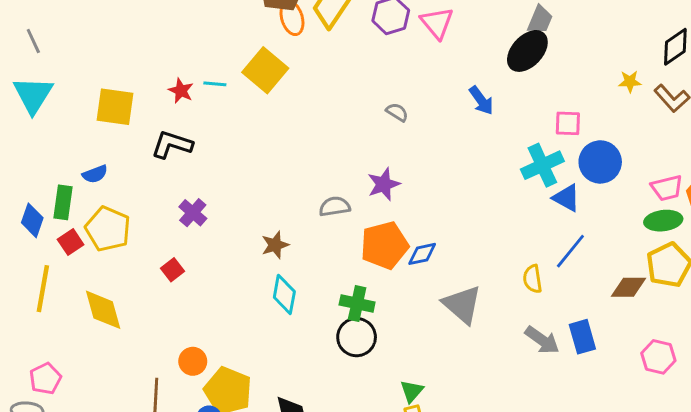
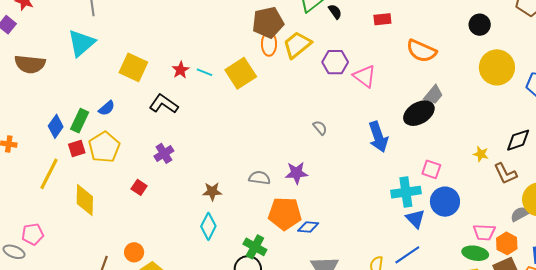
pink triangle: (437, 23) -> (364, 76), turned -30
blue arrow: (481, 100) -> (378, 137), size x1.4
blue semicircle: (95, 174) -> (107, 108), turned -36
red square: (173, 270) -> (139, 187), turned -35

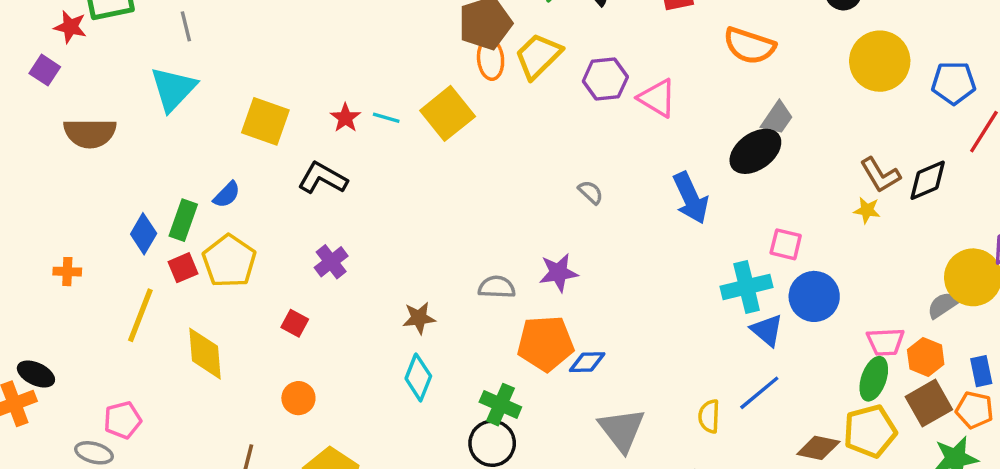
brown L-shape: (505, 174) -> (880, 175), moved
orange circle: (134, 252) -> (298, 398), moved
green ellipse: (475, 253) -> (874, 379), turned -75

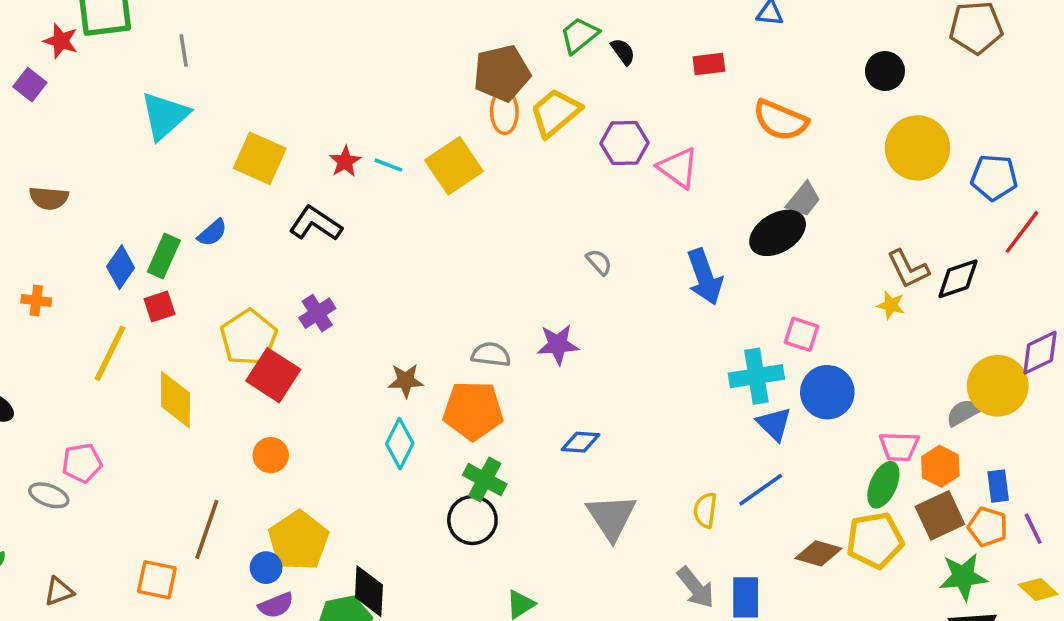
brown semicircle: (90, 133) -> (49, 198), moved, size x0.7
yellow pentagon: (229, 261) -> (249, 338), moved
red square: (295, 323) -> (273, 375), size x1.8
orange pentagon: (545, 343) -> (473, 411), moved

